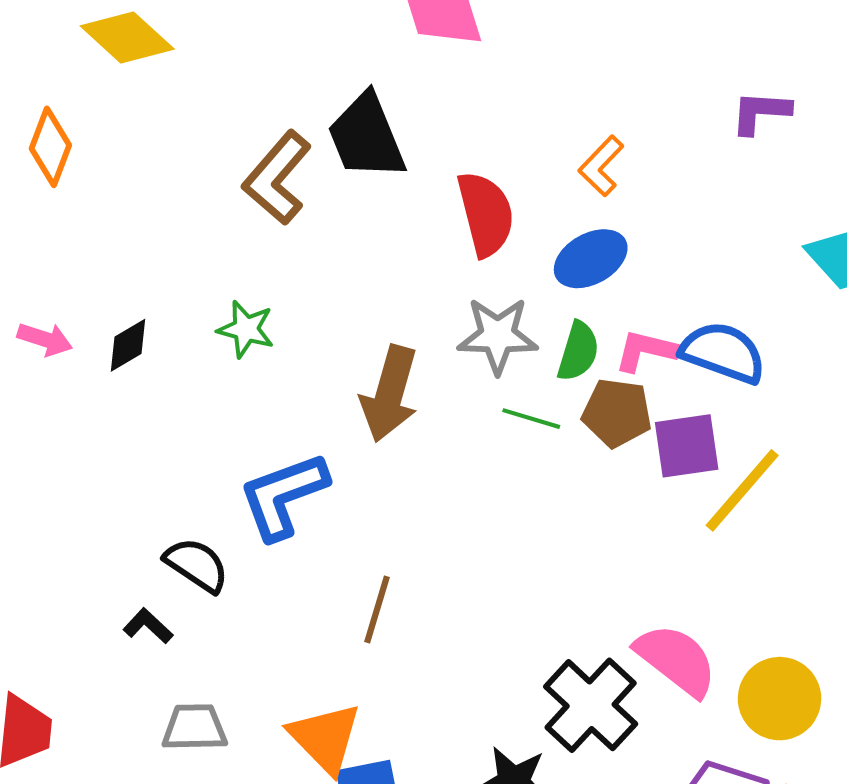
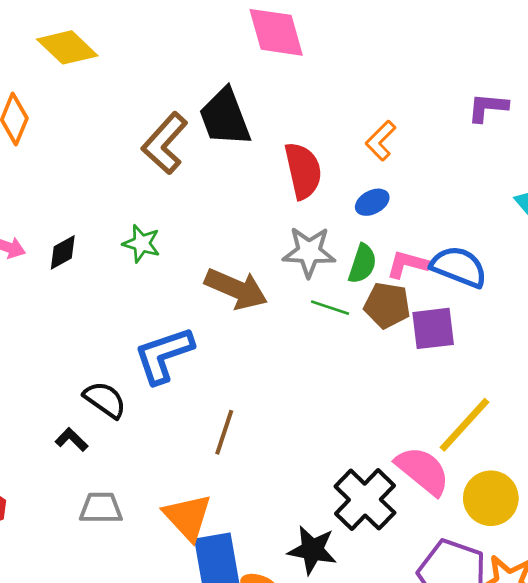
blue ellipse: (591, 259) -> (372, 202), size x0.7
brown arrow: (390, 394) -> (236, 289), turned -84
yellow line: (742, 490) -> (464, 425), moved

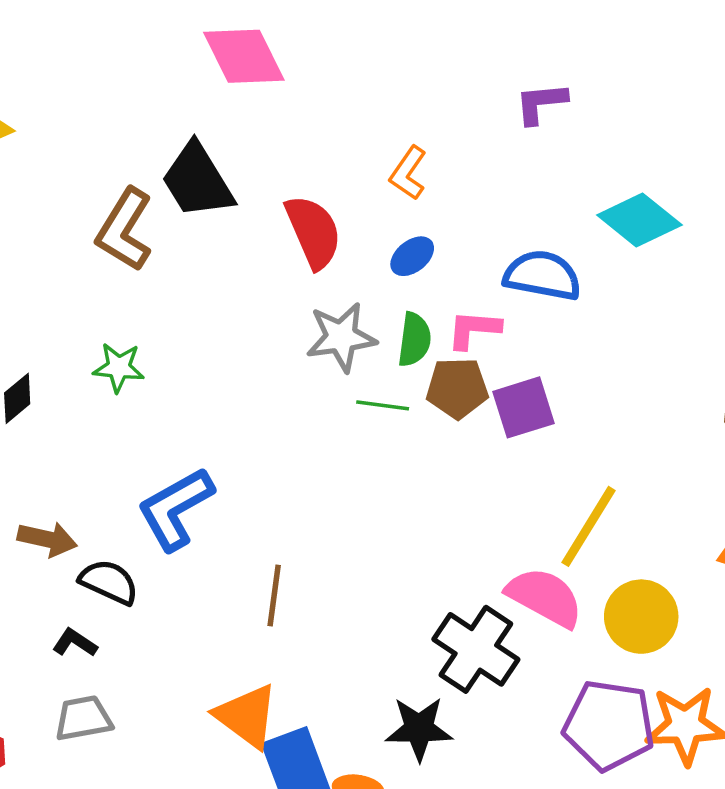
blue semicircle: (459, 267) -> (542, 275), moved
brown arrow: (236, 289) -> (47, 539), moved, size x0.7
gray trapezoid: (101, 508) -> (83, 718), moved

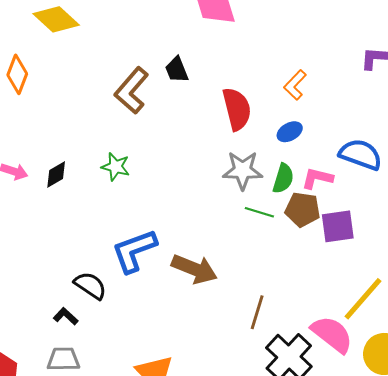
black trapezoid: (197, 181) -> (177, 70), size x0.6
brown arrow: (47, 539) -> (194, 269), moved, size x1.4
brown line: (274, 595) -> (257, 312), moved

